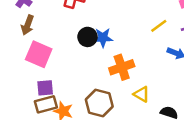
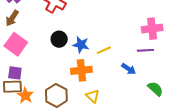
yellow line: (159, 26) -> (104, 50), moved
blue star: (103, 38) -> (81, 45), moved

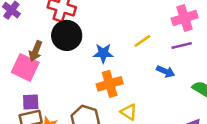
brown arrow: (12, 18) -> (36, 51), moved
black circle: (59, 39) -> (67, 35), moved, size x1.5
yellow line: (104, 50) -> (142, 41), moved

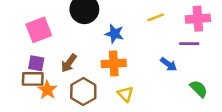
yellow line: (142, 41) -> (156, 17), moved
brown arrow: (36, 51) -> (69, 63), moved
pink square: (25, 67) -> (39, 30), turned 30

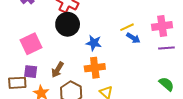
purple line: (189, 44) -> (166, 48), moved
blue arrow: (169, 64) -> (133, 38), moved
brown rectangle: (33, 79) -> (17, 83), moved

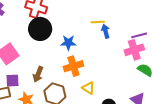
pink cross: (162, 26) -> (134, 50), moved
yellow line: (127, 27) -> (98, 22), turned 32
blue arrow: (133, 38) -> (106, 31), turned -128

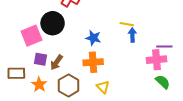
black circle: (40, 29) -> (53, 23), moved
purple square: (12, 81) -> (41, 59), moved

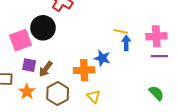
blue star: (93, 38) -> (102, 58), moved
pink cross: (157, 60) -> (156, 36), moved

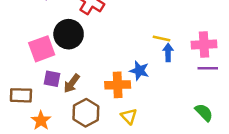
orange star: (27, 92) -> (41, 121), moved

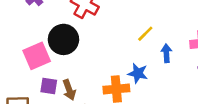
yellow line: (161, 38) -> (145, 34), moved, turned -54
brown arrow: (72, 83) -> (69, 90), turned -54

